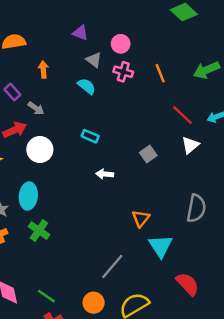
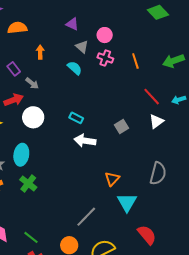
cyan rectangle: (90, 136) -> (76, 118), moved
white arrow: (105, 174) -> (85, 141), size x1.5

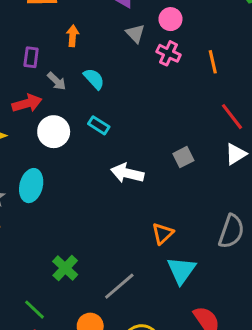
cyan semicircle: (75, 68) -> (94, 79), moved
purple rectangle: (14, 69) -> (31, 57), turned 40
cyan rectangle: (76, 118) -> (99, 125), moved
green cross: (28, 183) -> (65, 268), moved

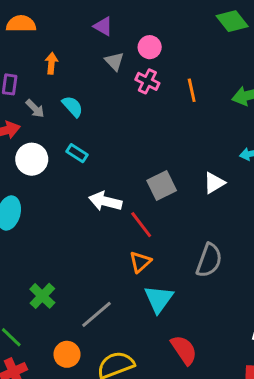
red line: (232, 117) -> (141, 225), moved
gray square: (183, 157) -> (162, 185), size x1.4

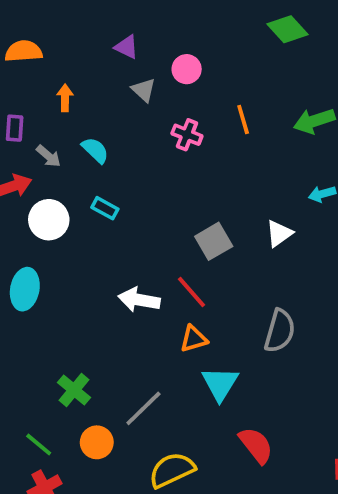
pink cross: (147, 81) -> (187, 135), moved
white arrow: (105, 201) -> (139, 300), moved
orange triangle: (140, 262) -> (194, 339), turned 30
orange circle: (67, 354) -> (97, 442), moved

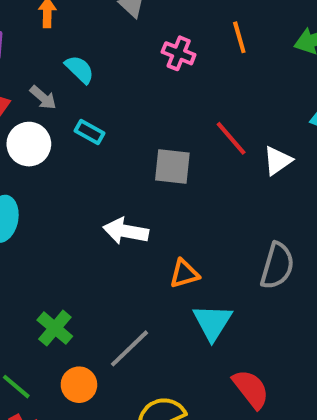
gray arrow: (48, 156) -> (43, 98), moved
gray square: (214, 241) -> (172, 167), moved, turned 36
red line: (191, 292) -> (231, 138), moved

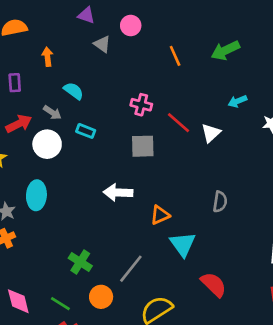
pink cross: (179, 53) -> (141, 105), moved
gray semicircle: (277, 266) -> (220, 202), size x0.7

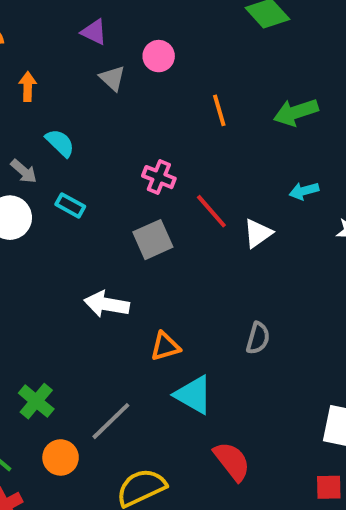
gray square: (143, 146) -> (153, 240), turned -30
cyan triangle: (183, 244) -> (194, 395), turned -32

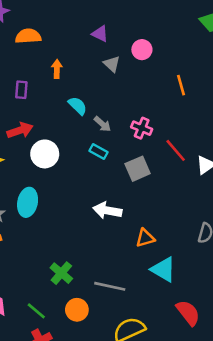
gray arrow: (24, 171) -> (102, 124), moved
cyan rectangle: (70, 205) -> (98, 152), moved
gray line: (111, 421) -> (110, 286), turned 56

